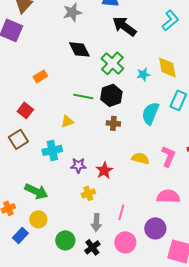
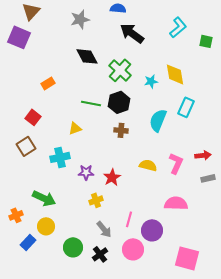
gray arrow: (96, 222) -> (104, 229), turned -42
purple circle: (155, 228) -> (152, 230), moved

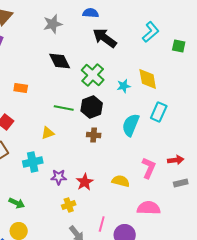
orange rectangle: (48, 83) -> (21, 88), turned 40
yellow semicircle: (148, 165) -> (121, 181), moved
green arrow: (44, 198) -> (17, 203), size x0.7

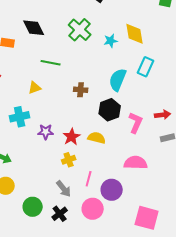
black diamond: (60, 61) -> (34, 28), moved
black hexagon: (92, 107) -> (110, 110), moved
yellow semicircle: (121, 181) -> (97, 138), moved
yellow cross: (69, 205) -> (69, 160), moved

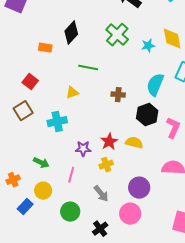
black diamond: (34, 28) -> (71, 33), turned 70
purple star: (46, 132) -> (83, 149), moved
pink line: (89, 179) -> (71, 175), moved
purple circle: (112, 190) -> (139, 188), moved
black cross: (60, 214) -> (100, 229), moved

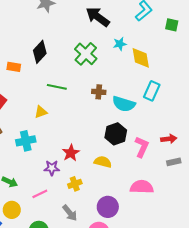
cyan star: (148, 46) -> (120, 44), moved
cyan semicircle: (155, 85) -> (124, 104), turned -95
brown cross: (118, 95) -> (99, 92), moved
red star: (109, 142) -> (71, 153), moved
pink line: (71, 175) -> (40, 194), turned 49

